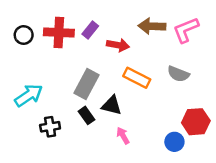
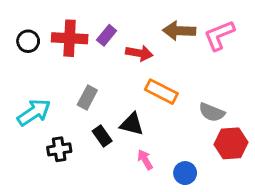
gray semicircle: (178, 74) -> (212, 112), moved
gray rectangle: (86, 84) -> (87, 97), moved, size x0.7
blue circle: (174, 142) -> (185, 173), moved

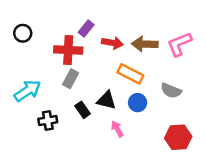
brown arrow: (179, 31) -> (145, 44), moved
pink L-shape: (219, 35) -> (179, 44), moved
red cross: (70, 38) -> (68, 50), moved
red hexagon: (231, 143) -> (178, 137), moved
blue circle: (185, 173) -> (138, 103), moved

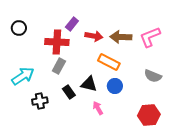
gray semicircle: (171, 91) -> (153, 76), moved

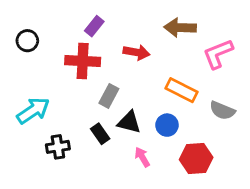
purple rectangle: (72, 24) -> (94, 26), moved
brown arrow: (121, 37) -> (180, 28), moved
orange rectangle: (109, 62) -> (182, 90), moved
gray rectangle: (59, 66) -> (109, 96), moved
red hexagon: (149, 115) -> (196, 159), moved

